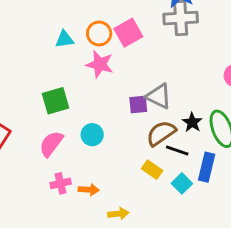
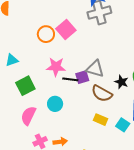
cyan triangle: (64, 39) -> (12, 60), moved
pink star: (100, 64) -> (56, 67), moved
brown semicircle: (161, 133) -> (102, 93), turned -105
black line: (177, 151) -> (70, 79), moved

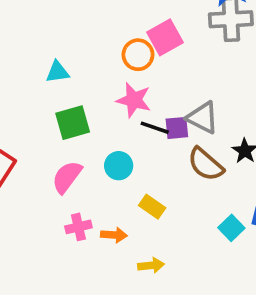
orange circle: (46, 34) -> (138, 55), moved
yellow rectangle: (101, 120) -> (152, 207), moved

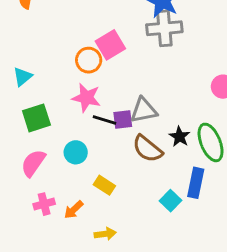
cyan triangle: (58, 72) -> (23, 77), turned -30
gray triangle: (203, 118) -> (144, 110), turned -36
orange arrow: (114, 235) -> (74, 210), turned 135

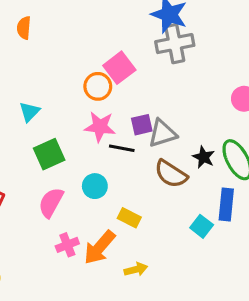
purple square: (123, 120) -> (142, 125), moved
orange arrow: (74, 210) -> (99, 247), size x1.6

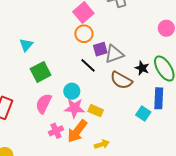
orange circle: (98, 86) -> (84, 34), moved
pink star: (100, 127) -> (74, 108), moved
black line: (122, 148) -> (88, 65), turned 35

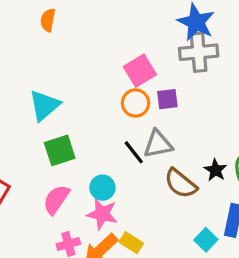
cyan triangle: (26, 45) -> (44, 105), size x1.5
purple square: (100, 49) -> (167, 99), moved
gray triangle: (114, 54) -> (158, 144), moved
yellow rectangle: (96, 111) -> (131, 243), moved

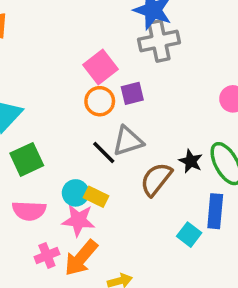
brown semicircle: (181, 183) -> (156, 179), turned 96
pink semicircle: (56, 199) -> (29, 211), turned -116
yellow rectangle: (131, 243) -> (96, 197), moved

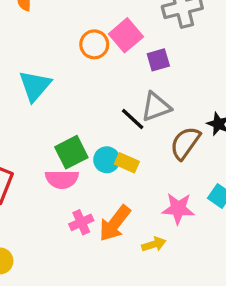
orange circle: (100, 101) -> (94, 44), moved
green square: (27, 159) -> (71, 152), moved
pink star: (78, 220) -> (178, 209), moved

